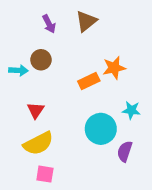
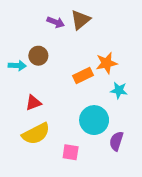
purple arrow: (49, 24) -> (56, 22), moved, turned -42
red triangle: (36, 110) -> (33, 103), turned 35
cyan star: (131, 110) -> (119, 90), moved
pink square: (45, 174) -> (71, 152), moved

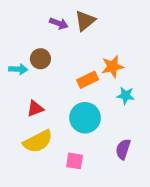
cyan circle: (94, 120) -> (85, 118), moved

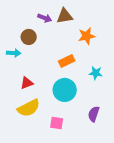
brown triangle: (85, 21) -> (65, 16), turned 30
brown circle: (40, 59) -> (29, 37), moved
orange star: (113, 67) -> (87, 36), moved

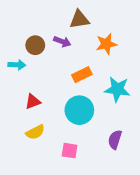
purple arrow: (45, 18) -> (62, 42), moved
cyan star: (96, 73) -> (117, 89), size x1.5
yellow semicircle: (29, 108) -> (35, 132), size x0.7

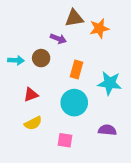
orange star: (106, 44) -> (99, 28), moved
brown circle: (35, 45) -> (41, 58), moved
orange rectangle: (82, 75) -> (77, 69), turned -48
purple semicircle: (115, 140) -> (107, 130), turned 78

